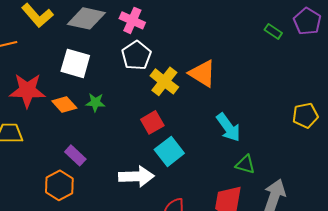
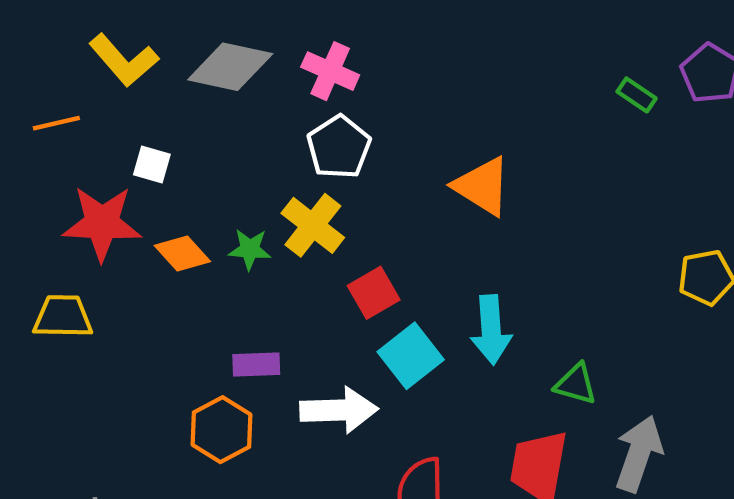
white square: (75, 63) -> (152, 165), moved, size x0.6
yellow cross: (164, 81) -> (313, 225), moved
cyan arrow: (228, 127) -> (491, 330), moved, turned 32
purple rectangle: (75, 155) -> (256, 364), moved, turned -45
orange hexagon: (59, 185) -> (222, 430), moved

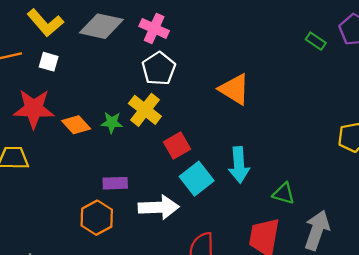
white square: (152, 165) -> (49, 62), moved

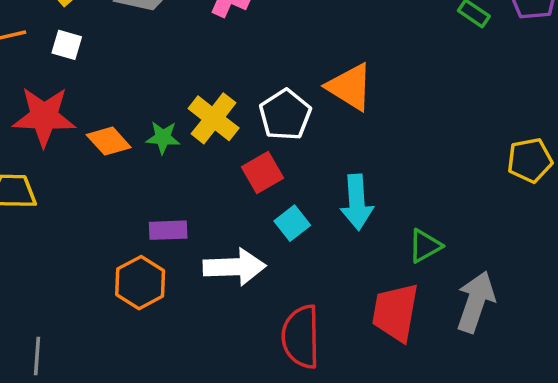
white pentagon: (159, 69) -> (285, 115), moved
cyan square: (197, 179) -> (292, 223), size x0.7
green triangle: (284, 194) -> (425, 246), turned -45

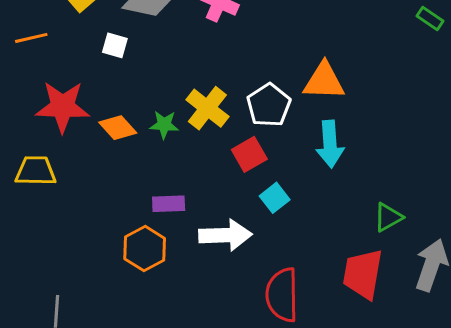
white square: (67, 45) -> (115, 45), moved
orange triangle: (350, 87) -> (324, 81), turned -30
cyan arrow: (357, 202) -> (330, 144), moved

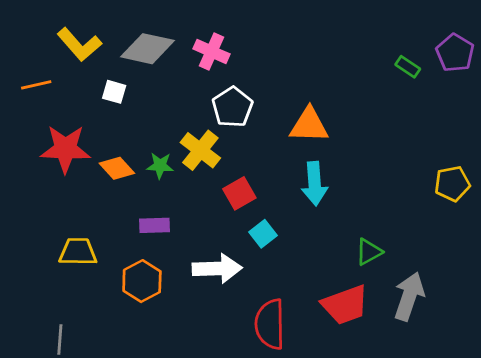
white pentagon: (269, 105) -> (232, 107), moved
yellow trapezoid: (36, 171) -> (78, 252), moved
purple rectangle: (169, 204) -> (154, 225), moved
red trapezoid: (363, 274) -> (345, 305), turned -120

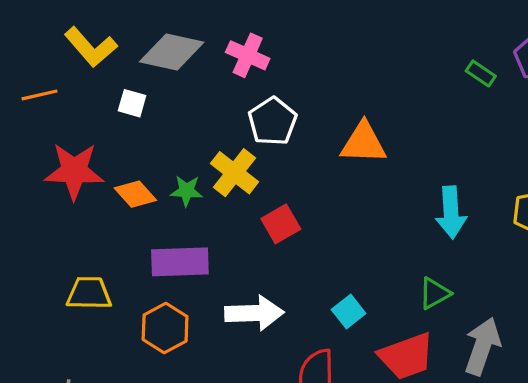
cyan arrow: (315, 184) -> (451, 212), moved
purple rectangle: (154, 225) -> (180, 262), size x1.6
cyan square: (263, 234) -> (349, 311), moved

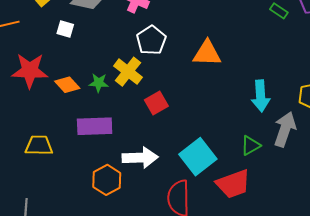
cyan square: (349, 311) -> (198, 157), size x1.8
orange hexagon: (165, 328) -> (107, 180), moved
gray arrow: (482, 346) -> (285, 129), moved

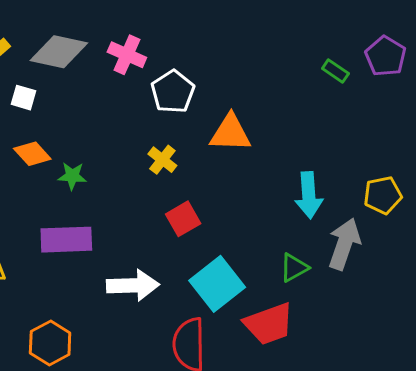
white pentagon: (151, 40) -> (173, 92), moved
yellow cross: (128, 72) -> (162, 160), moved, size x0.7
orange diamond: (67, 85) -> (32, 154), moved
red square: (156, 103) -> (183, 219), moved
orange hexagon: (107, 180) -> (50, 343), moved

